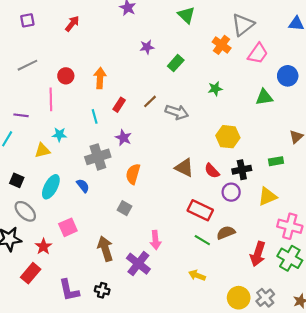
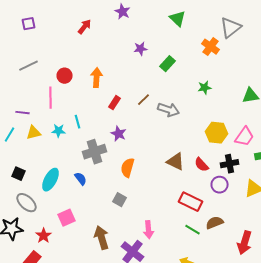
red arrow: (72, 24) -> (84, 27), moved
pink trapezoid: (258, 53) -> (244, 137), moved
cyan line: (95, 116) -> (78, 122), moved
yellow triangle: (42, 151) -> (34, 133), moved

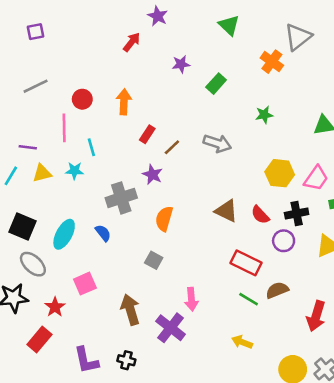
red arrow: (84, 27) -> (132, 42), moved
brown line: (144, 100) -> (172, 147), moved
cyan line: (78, 122) -> (91, 147), moved
black square: (18, 174) -> (23, 226), size x1.5

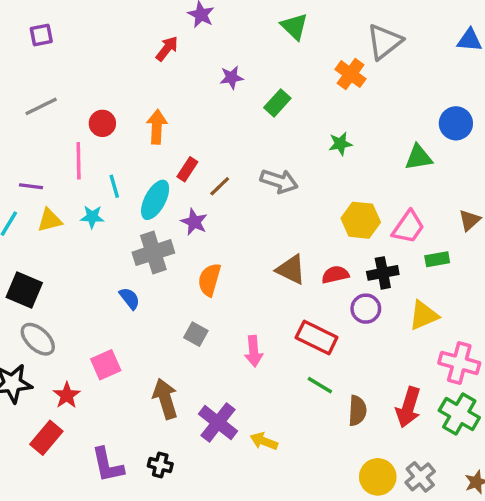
red semicircle: (260, 215) -> (335, 275), turned 120
cyan ellipse: (64, 234) -> (155, 200), moved
brown semicircle: (277, 290) -> (357, 411), moved, turned 115
pink arrow: (191, 299) -> (254, 351), moved
yellow arrow: (242, 342) -> (264, 441), moved

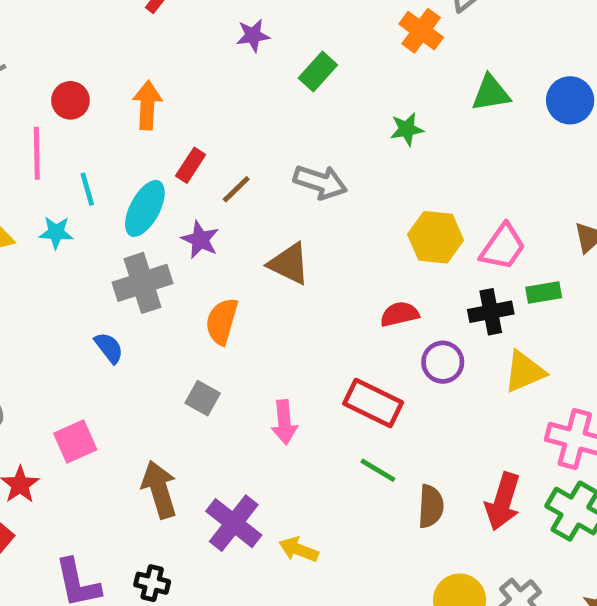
green triangle: (419, 157) -> (491, 93), moved
brown triangle: (291, 270) -> (289, 264), moved
black cross: (383, 273) -> (491, 312), moved

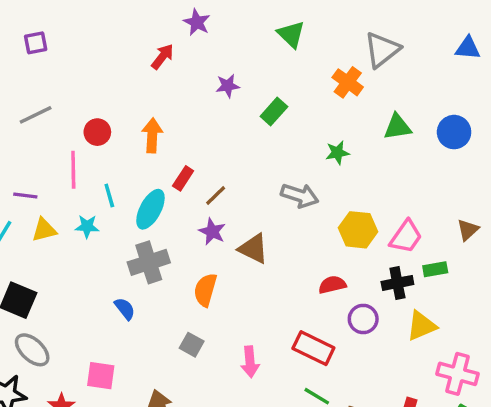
gray arrow: (320, 182) -> (300, 196), moved
purple star: (200, 240) -> (212, 232), moved
pink square: (75, 441) -> (101, 376), turned 32

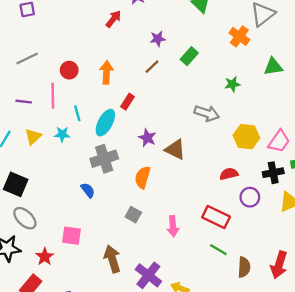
purple line: (25, 196) -> (24, 102), moved
brown line: (216, 196) -> (152, 67), moved
yellow triangle: (44, 230) -> (33, 137), turned -30

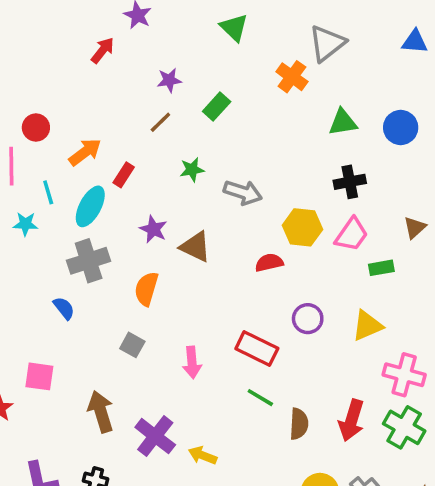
orange arrow: (106, 72) -> (85, 152), moved, turned 50
green star: (232, 84) -> (192, 170), moved
black cross: (273, 173) -> (350, 182), moved
red semicircle: (229, 174) -> (269, 263), moved

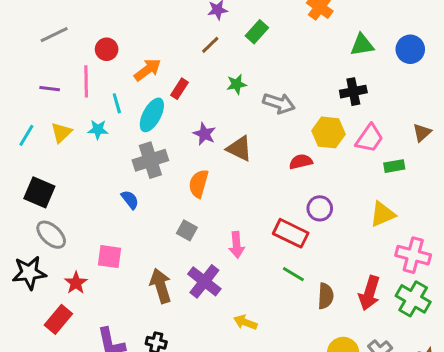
black cross: (350, 182) -> (353, 92), moved
purple circle: (308, 319) -> (320, 208), moved
purple cross: (155, 436) -> (204, 281), moved

